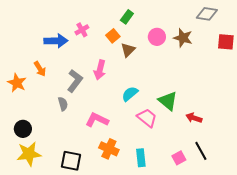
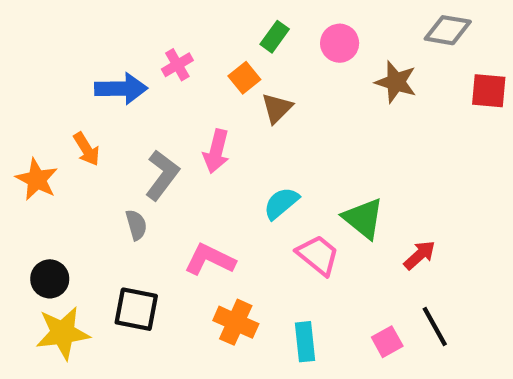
pink circle: (157, 37) -> (340, 43), moved
red arrow: (194, 118) -> (420, 255), turned 119
black square: (71, 161) -> (136, 309), moved

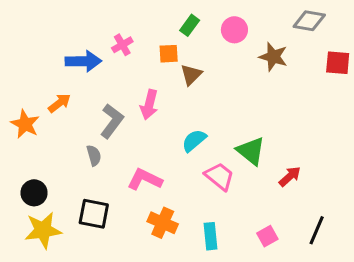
orange square: (244, 78) -> (169, 54), turned 36
orange arrow: (87, 149) -> (59, 103), turned -95
black line: (435, 326) -> (317, 230), moved, turned 52

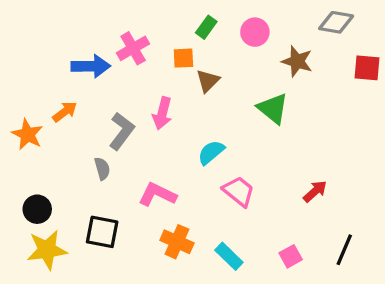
pink cross: (122, 45) -> (133, 48), size x1.4
green triangle: (251, 151) -> (273, 108), moved
cyan rectangle: (211, 236) -> (229, 256), turned -40

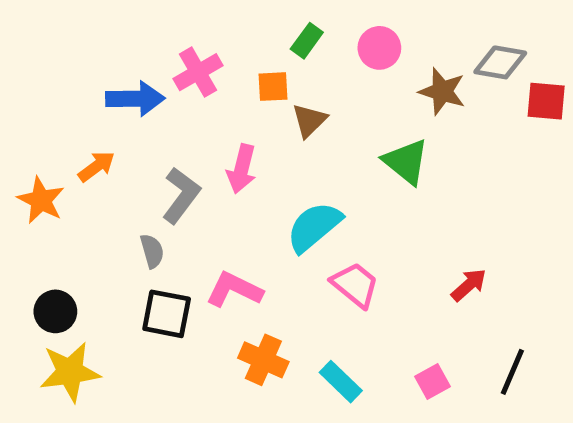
gray diamond: (336, 22) -> (500, 62), moved
cyan semicircle: (211, 152) -> (314, 227), size x1.4
black square: (102, 232) -> (167, 314), moved

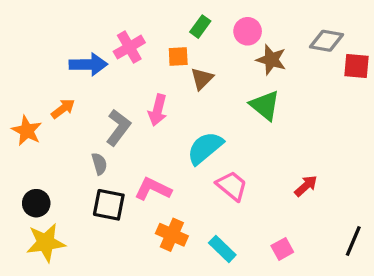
brown star: (442, 91) -> (271, 60), moved
black line: (512, 372) -> (353, 241), moved

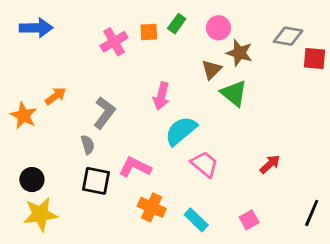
orange square: (178, 57) -> (149, 32), moved
blue arrow: (88, 64) -> (36, 28), moved
brown triangle: (202, 79) -> (212, 70), moved
pink arrow: (158, 110) -> (161, 96), moved

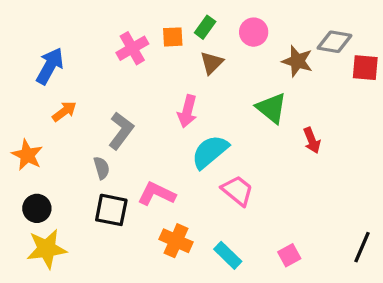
blue arrow: (36, 28) -> (50, 66), moved, turned -60
brown star: (239, 53) -> (297, 61), moved
brown triangle: (212, 70) -> (212, 63), moved
orange star: (24, 116) -> (27, 155), moved
red arrow: (270, 164) -> (312, 140), moved, turned 110

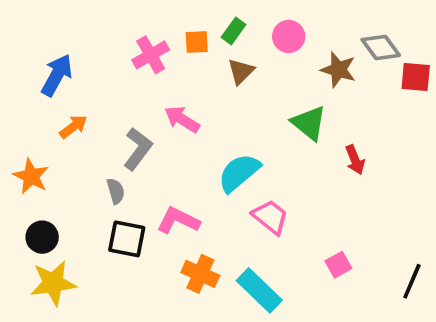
gray diamond: (335, 42) -> (381, 48), turned 44
pink arrow: (187, 111) -> (182, 119), moved, turned 108
cyan rectangle: (228, 255) -> (259, 290), size x1.4
pink square: (289, 255) -> (338, 265), moved

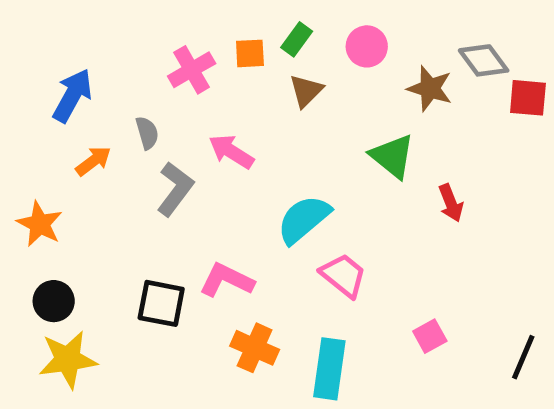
gray semicircle: (116, 191) -> (147, 133), moved
cyan rectangle: (259, 290) -> (329, 369), turned 54

